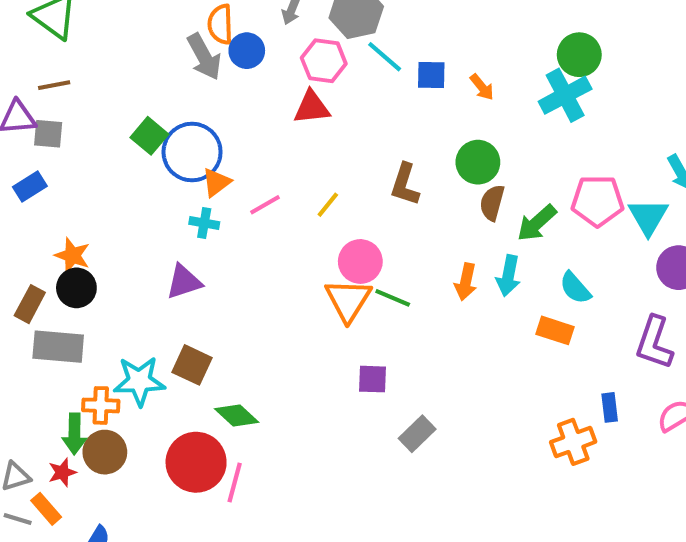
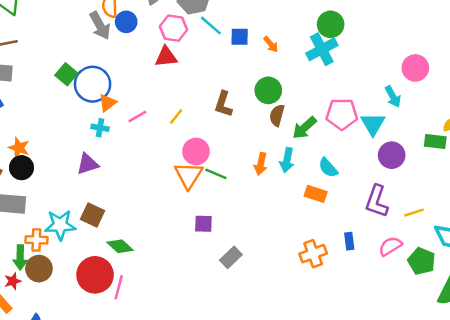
orange cross: (573, 442) -> (313, 254), moved

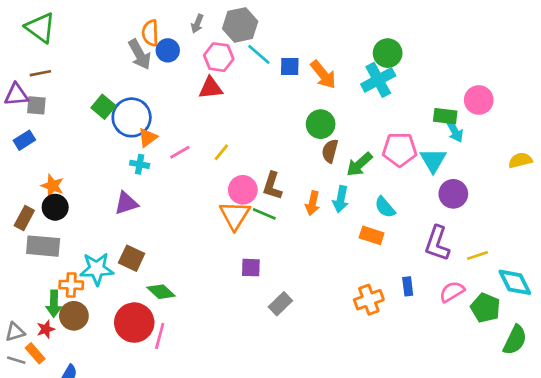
orange arrow: (271, 44) -> (323, 75), size x1.6
brown L-shape: (223, 104) -> (272, 186), moved
green rectangle: (435, 141) -> (445, 116), moved

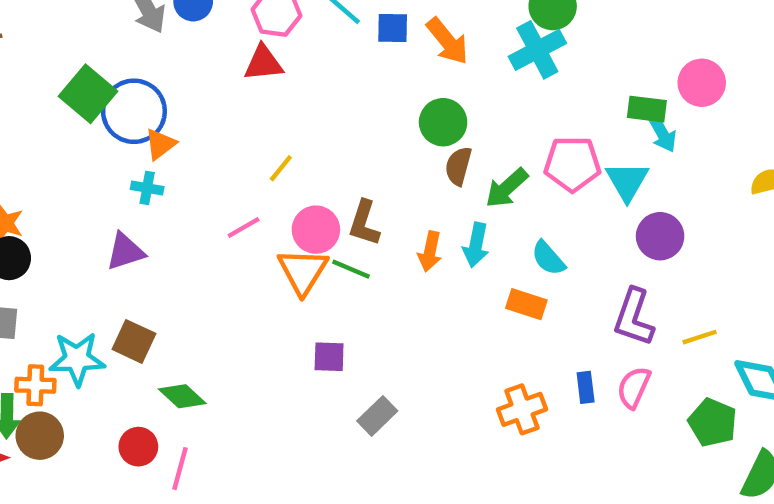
green square: (103, 107) -> (88, 94), size x1.4
pink line: (180, 152) -> (244, 227), moved
pink semicircle: (452, 292) -> (634, 387), moved, turned -35
red circle: (134, 323) -> (138, 447), size x0.6

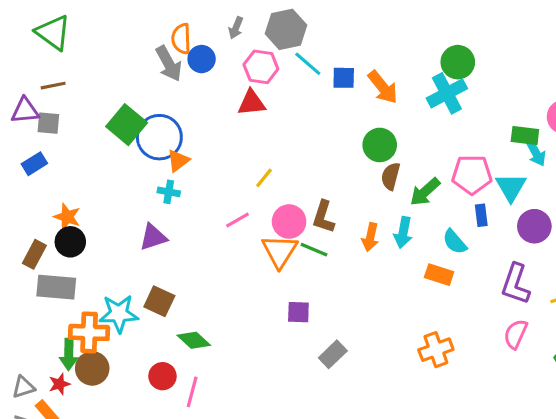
orange cross: (35, 385) -> (89, 332), size x1.4
blue rectangle: (586, 387) -> (481, 215), moved

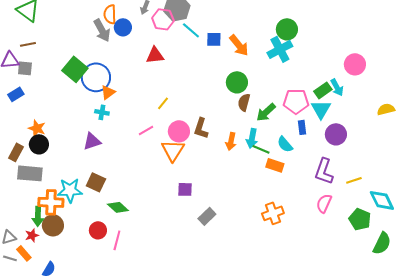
pink hexagon: (261, 67) -> (163, 19), moved
green rectangle: (525, 136) -> (323, 90), moved, turned -42
green line: (314, 250) -> (261, 149), moved

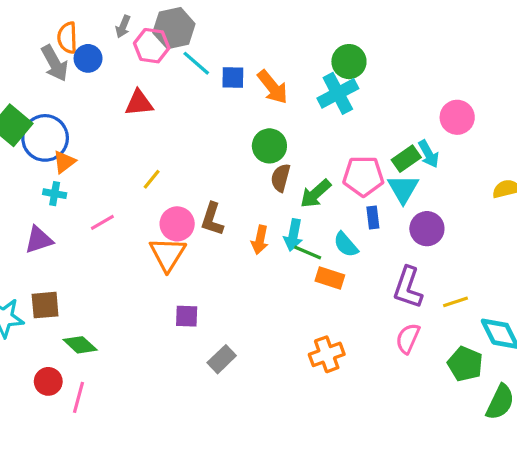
pink line: (146, 130) -> (102, 222), moved
brown square: (96, 182) -> (45, 305), turned -30

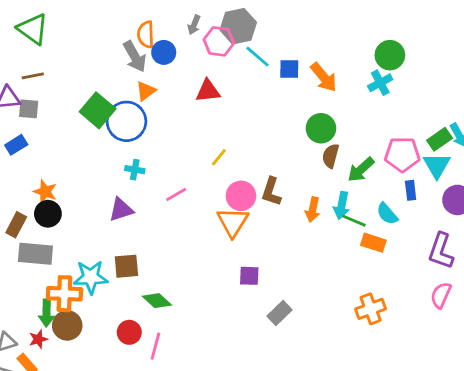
cyan cross: (338, 93) -> (380, 83), size x0.7
orange triangle: (64, 162) -> (146, 91), moved

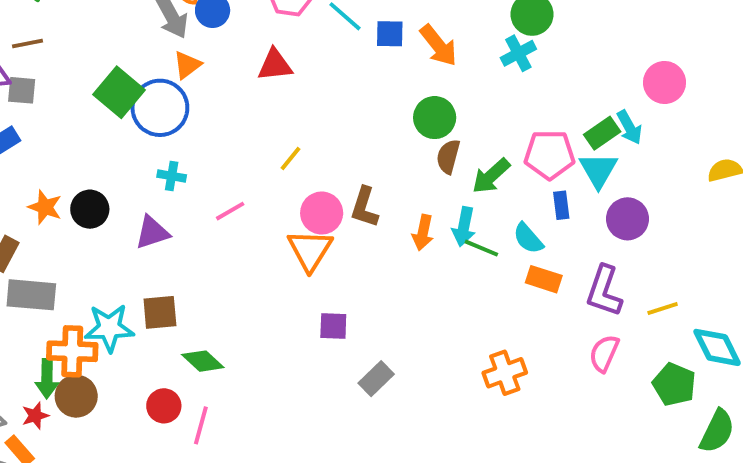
black circle: (48, 214) -> (90, 209), moved
orange rectangle: (373, 243) -> (544, 279), moved

